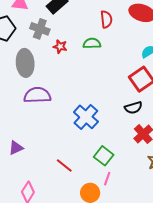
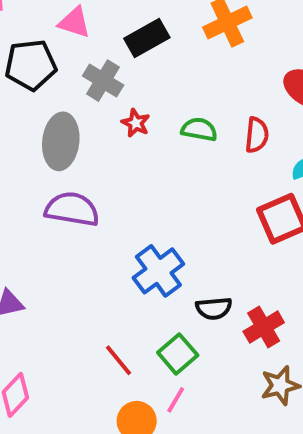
red semicircle: (106, 19) -> (257, 135), moved
black semicircle: (133, 108) -> (214, 308), moved
red line: (64, 166) -> (119, 360), moved

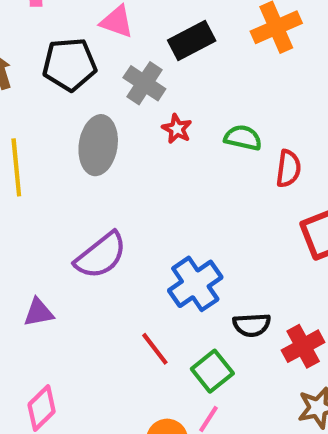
red semicircle: (257, 135) -> (288, 169), moved
purple semicircle: (72, 209) -> (101, 255), moved, turned 130
red line: (119, 360) -> (155, 349), moved

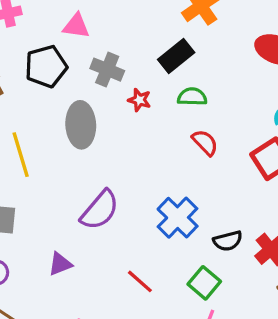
black rectangle: (192, 41) -> (176, 56), moved
red semicircle: (288, 169) -> (205, 143), moved, turned -40
red line: (155, 349) -> (140, 281), moved

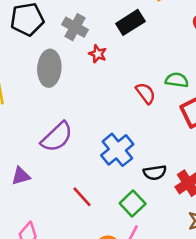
green semicircle: (192, 97) -> (177, 80), moved

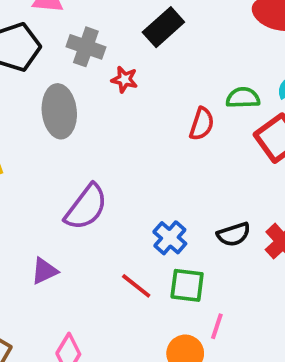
red semicircle: (146, 93) -> (202, 124), turned 65
blue cross: (117, 150) -> (170, 238), moved, size x0.7
green square: (133, 203) -> (187, 285), moved, turned -30

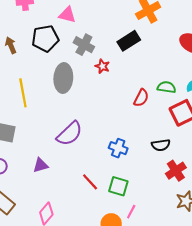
black semicircle: (234, 234) -> (161, 145), moved
blue cross: (170, 238) -> (118, 148), moved, turned -30

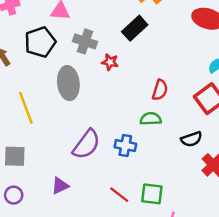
green semicircle: (166, 87) -> (151, 119), moved
blue cross: (118, 148) -> (125, 146), moved

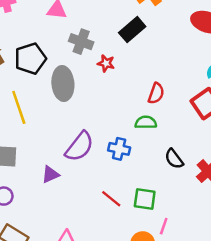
black pentagon: (40, 42) -> (30, 59), moved
black semicircle: (191, 139) -> (174, 159), moved, turned 70
purple triangle: (60, 186) -> (50, 174), moved

